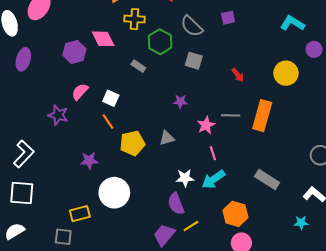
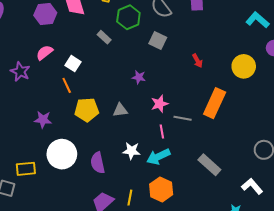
gray line: (231, 115) -> (183, 118), moved
purple semicircle: (176, 204) -> (98, 163), moved
orange hexagon: (235, 214) -> (161, 189), moved
yellow line: (191, 226) -> (130, 198), turned -56

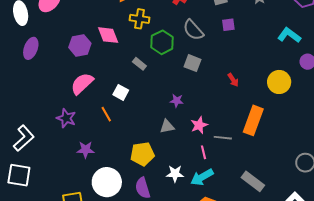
pink semicircle: (45, 53) -> (82, 84), size x1.4
white square: (73, 64) -> (121, 92), moved
purple star: (20, 72) -> (66, 118), moved
yellow pentagon: (87, 110) -> (142, 154), moved
gray triangle: (120, 110) -> (167, 126), moved

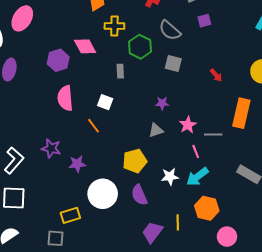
gray rectangle: (139, 64) -> (120, 71), turned 56
pink semicircle: (82, 84) -> (65, 98), turned -45
purple star: (66, 118) -> (51, 148), moved

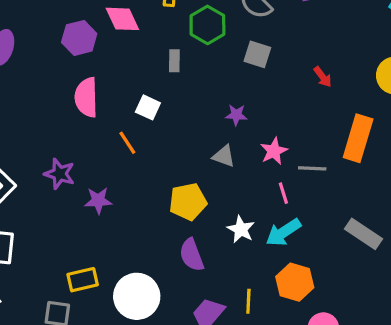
gray triangle: (156, 130) -> (224, 156), turned 35
white star: (170, 177) -> (241, 229), turned 30
white circle: (103, 194) -> (137, 296), moved

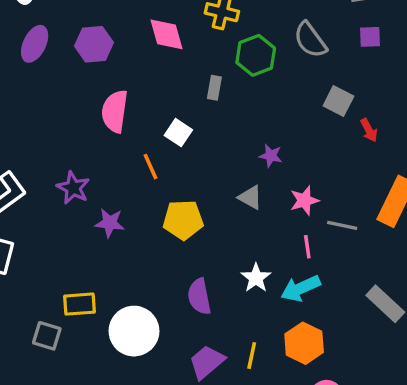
purple hexagon: (79, 38) -> (94, 44), moved
gray square: (257, 54) -> (338, 101), moved
yellow pentagon: (188, 202) -> (183, 220), moved

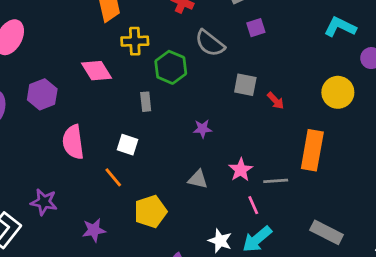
purple star: (271, 156) -> (202, 129), moved
purple star: (73, 188) -> (44, 202), moved

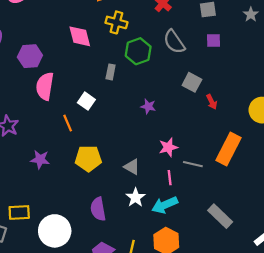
purple hexagon: (42, 94) -> (30, 56), moved
gray triangle: (198, 179) -> (132, 167), moved

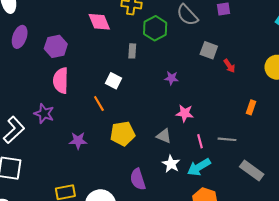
pink semicircle: (45, 86) -> (61, 81), moved
pink star: (168, 147) -> (185, 113), moved, turned 30
orange rectangle: (228, 149) -> (251, 107), size x0.5
gray line: (193, 164) -> (227, 139), moved

